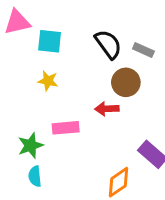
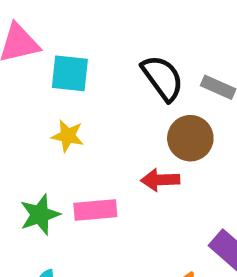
green star: (30, 145) -> (40, 215), moved

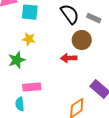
pink rectangle: (95, 210) -> (32, 87), moved
green star: (40, 215) -> (17, 60), moved

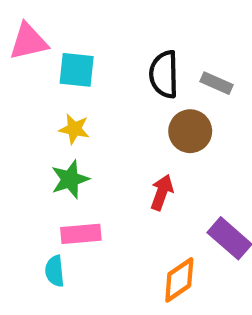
black semicircle: (70, 14) -> (164, 74), turned -145
red arrow: (69, 58) -> (162, 192), moved, turned 112
green star: (17, 60) -> (70, 179), moved

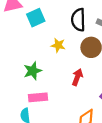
cyan square: (77, 70) -> (36, 18), turned -30
yellow star: (74, 129) -> (58, 45), moved

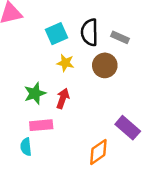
cyan square: (36, 18) -> (56, 34), moved
red arrow: (77, 77) -> (63, 98), moved

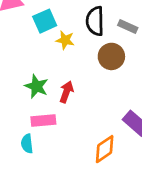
cyan square: (56, 34) -> (45, 21), moved
yellow star: (65, 63) -> (65, 40), moved
green star: (35, 93) -> (37, 86), turned -30

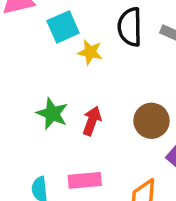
brown circle: (111, 56) -> (151, 121), moved
pink rectangle: (43, 120) -> (85, 180), moved

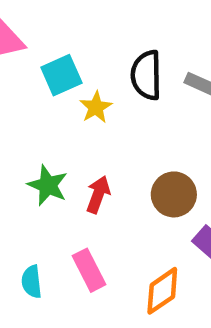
yellow star: (90, 52) -> (96, 107), turned 30
pink rectangle: (85, 180) -> (89, 270), turned 68

